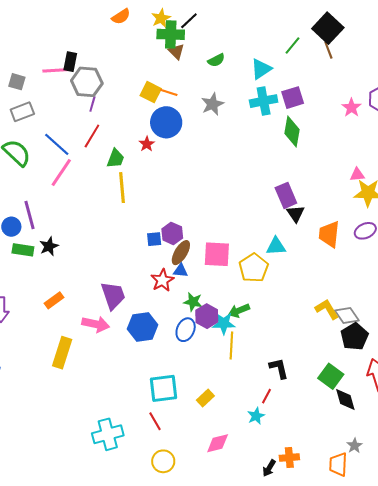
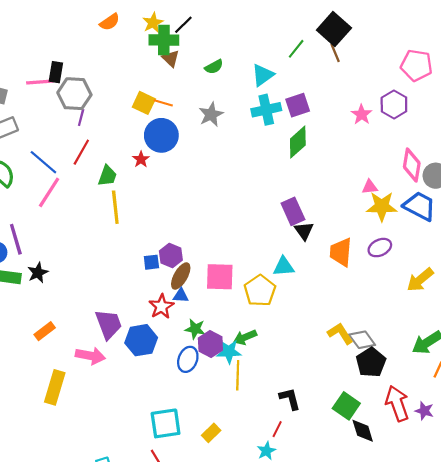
green diamond: (292, 132) -> (298, 142), turned 40
blue hexagon: (143, 327) -> (141, 340), moved

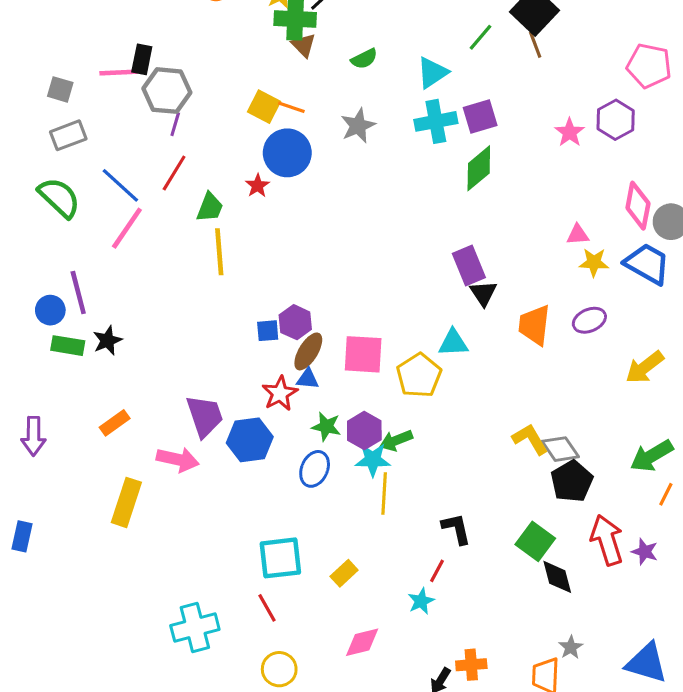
yellow star: (382, 206) -> (594, 262), size x0.7
purple hexagon: (210, 344) -> (364, 431), moved

